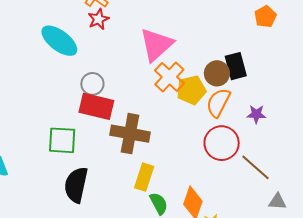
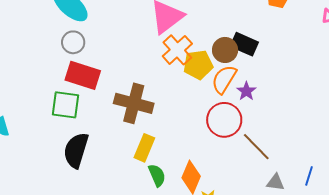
black rectangle: (236, 66) -> (244, 44), turned -56
gray circle: (92, 84) -> (73, 42), moved
red rectangle: (96, 106) -> (83, 75), moved
purple star: (256, 114) -> (246, 91), moved, turned 30

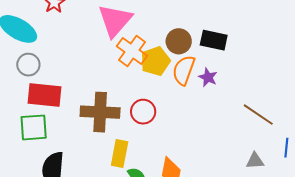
black rectangle: (244, 44) -> (214, 40), moved
red circle: (224, 120) -> (143, 112), moved, size x0.7
brown line: (256, 147) -> (258, 115), moved

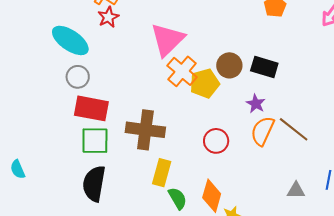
orange semicircle: (184, 70) -> (263, 131), moved
red circle: (143, 112) -> (216, 141), moved
brown line: (258, 115) -> (294, 129), moved
green square: (34, 127) -> (95, 141), moved

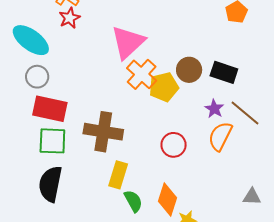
brown line: (294, 129) -> (245, 113), moved

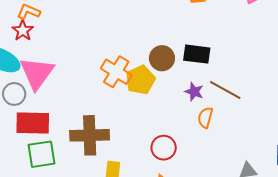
red star: (70, 18) -> (23, 31), moved
pink triangle: (128, 42) -> (37, 73), moved
orange semicircle: (220, 136) -> (205, 118), size x0.7
red circle: (174, 145) -> (164, 148), moved

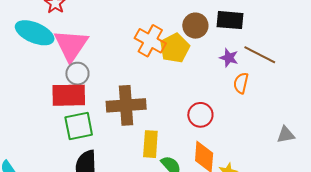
gray circle: (14, 94) -> (77, 74), moved

